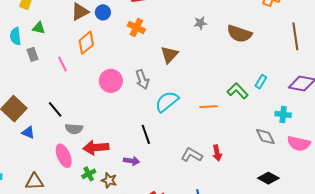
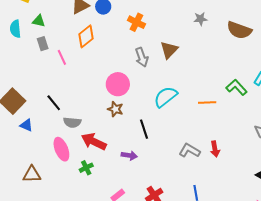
gray rectangle: (32, 54) -> (43, 44), moved
gray arrow: (142, 80) -> (142, 57), moved
pink circle: (111, 81) -> (118, 84), moved
red arrow: (96, 148) -> (94, 141), turned 30
brown star: (109, 180) -> (115, 109), moved

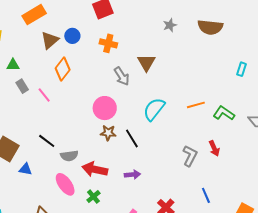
green L-shape: (236, 87) -> (224, 113), moved
black line: (144, 129) -> (132, 138), moved
gray L-shape: (189, 151) -> (190, 156), turned 100

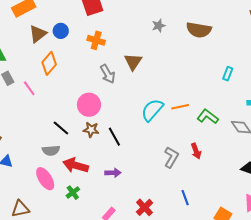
cyan semicircle: (154, 109) -> (152, 110), moved
black line: (47, 141) -> (61, 128), moved

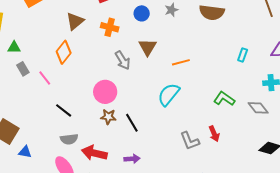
blue circle: (61, 31) -> (142, 13), moved
brown triangle: (38, 34) -> (75, 21), moved
orange line: (180, 107) -> (181, 62), moved
black line: (61, 128) -> (64, 110), moved
gray L-shape: (171, 157) -> (190, 141), turned 130

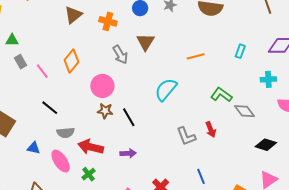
orange diamond: (64, 52) -> (72, 61), moved
orange line: (181, 62) -> (196, 56), moved
gray diamond: (258, 108) -> (245, 111), moved
black line: (64, 110) -> (50, 108), moved
blue triangle: (25, 152) -> (34, 148), moved

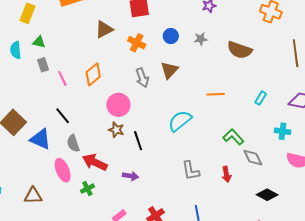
red arrow: (211, 130) -> (226, 174), moved
gray semicircle: (66, 133) -> (73, 143), turned 66
blue triangle: (34, 148) -> (40, 139), moved, size x1.6

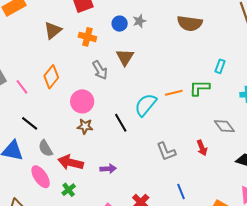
gray star: (201, 39) -> (139, 21), moved
orange line: (216, 94) -> (174, 93), moved
green L-shape: (233, 137) -> (199, 88), moved, turned -35
black line: (138, 141) -> (121, 123), moved

